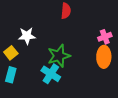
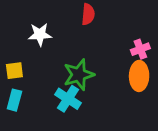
white star: (27, 36) -> (40, 34), moved
yellow square: (11, 53) -> (14, 71), turned 32

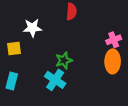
yellow square: (14, 71) -> (14, 48), moved
green star: (79, 75) -> (64, 60), size x0.7

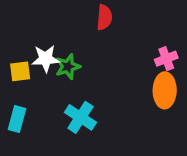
white star: (32, 28) -> (46, 59), moved
green star: (64, 60) -> (68, 67), moved

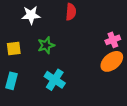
white star: (46, 59) -> (31, 15), moved
orange ellipse: (165, 90) -> (112, 61), turned 50

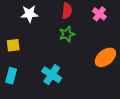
pink cross: (113, 40) -> (99, 14), moved, turned -32
green star: (46, 45) -> (67, 34), moved

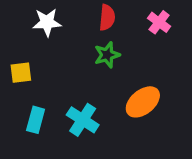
orange ellipse: (105, 57) -> (143, 102), moved
cyan rectangle: (11, 76) -> (36, 120), moved

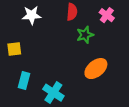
green star: (107, 55) -> (85, 35), moved
cyan cross: (83, 120) -> (53, 93), moved

